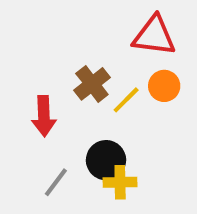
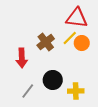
yellow line: (126, 100) -> (70, 38), moved
yellow cross: (120, 182) -> (76, 91), moved

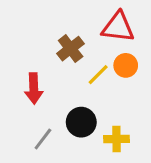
yellow line: (70, 38) -> (98, 75), moved
brown cross: (46, 42) -> (71, 49), moved

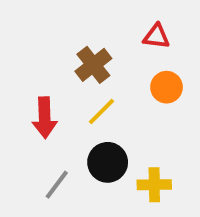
red triangle: (118, 27) -> (156, 36), size x0.6
yellow line: (98, 75) -> (102, 112), moved

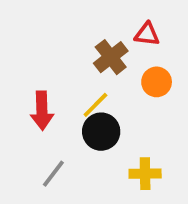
brown cross: (93, 65) -> (111, 57), moved
black circle: (108, 162) -> (101, 132), moved

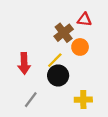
orange circle: (157, 82) -> (80, 47), moved

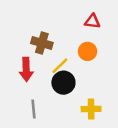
brown cross: (64, 33) -> (42, 43), moved, turned -36
gray line: (31, 100) -> (33, 109), turned -42

